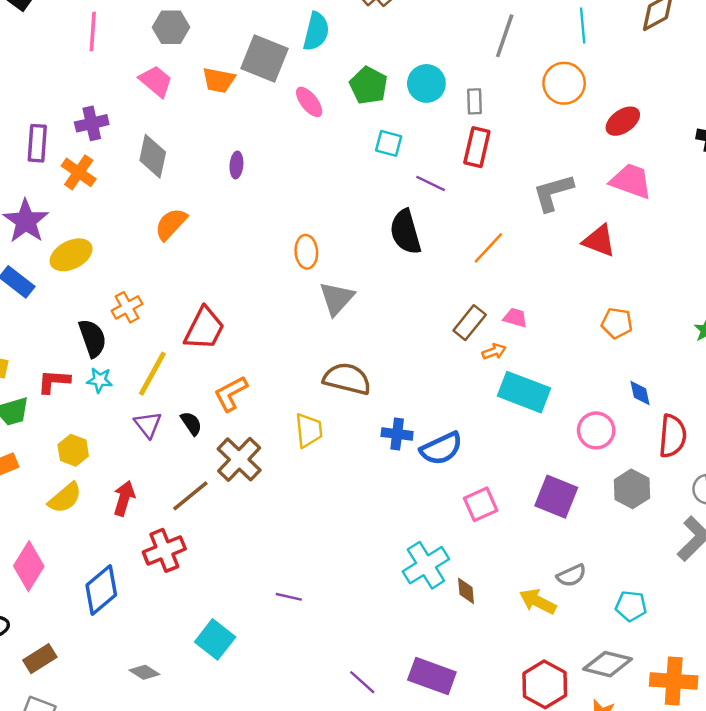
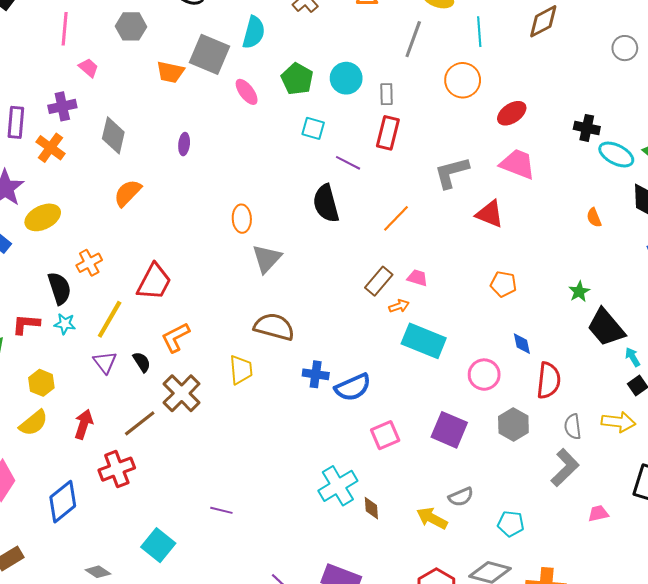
pink trapezoid: (156, 81) -> (89, 68), moved, size x0.7

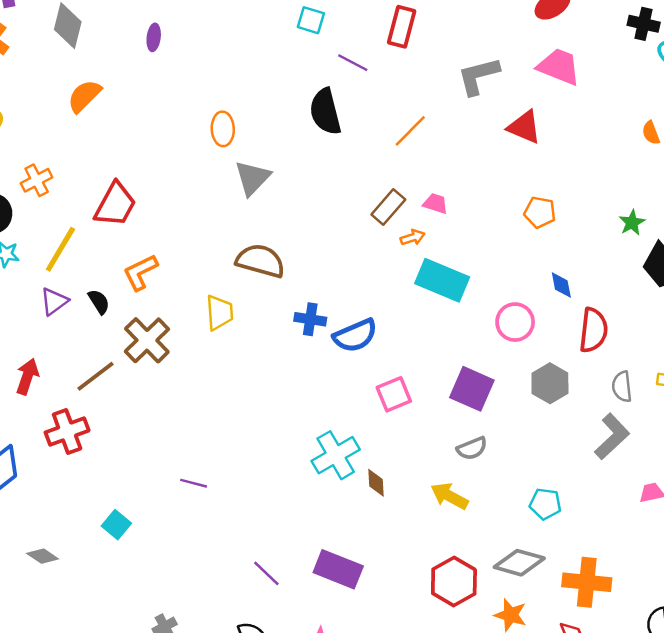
purple triangle: (105, 362) -> (54, 301), turned 30
gray semicircle: (461, 497) -> (472, 448), moved
cyan square: (158, 545) -> (116, 525), size x0.7

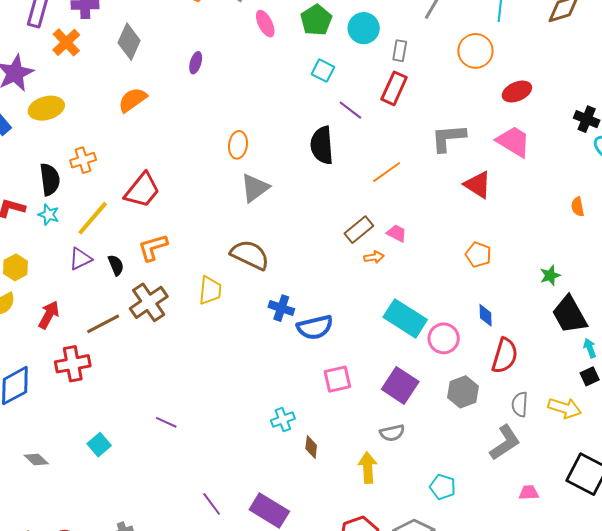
cyan rectangle: (442, 280) -> (405, 318), moved
cyan cross: (336, 455) -> (283, 420), size x0.6
yellow arrow: (449, 496) -> (368, 468), turned 48

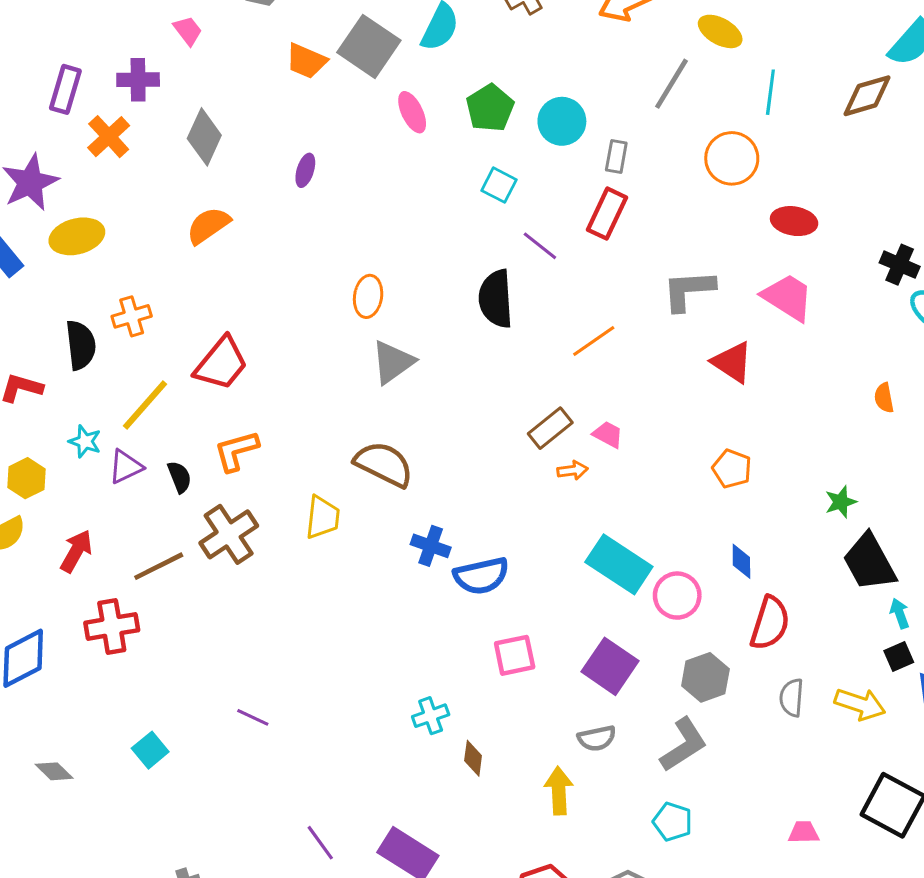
red ellipse: (517, 92) -> (794, 221), turned 32
cyan star: (49, 215) -> (85, 441), moved
gray L-shape: (505, 443) -> (684, 745), moved

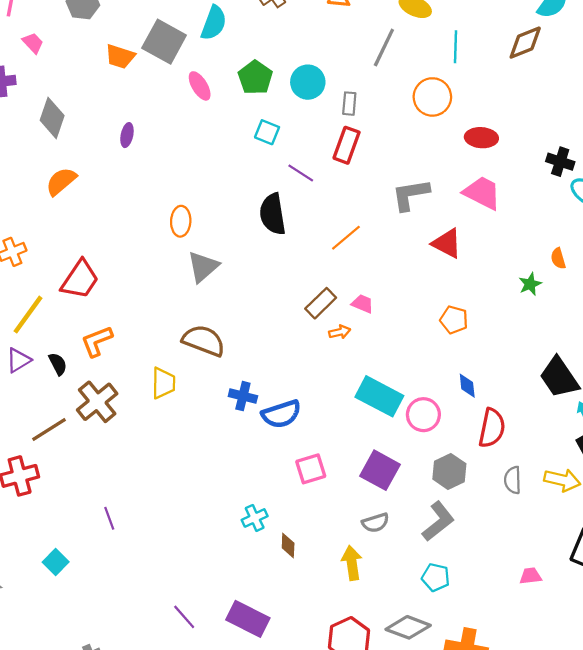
green star: (841, 502) -> (530, 284), moved
purple line: (253, 717) -> (109, 518), moved, turned 50

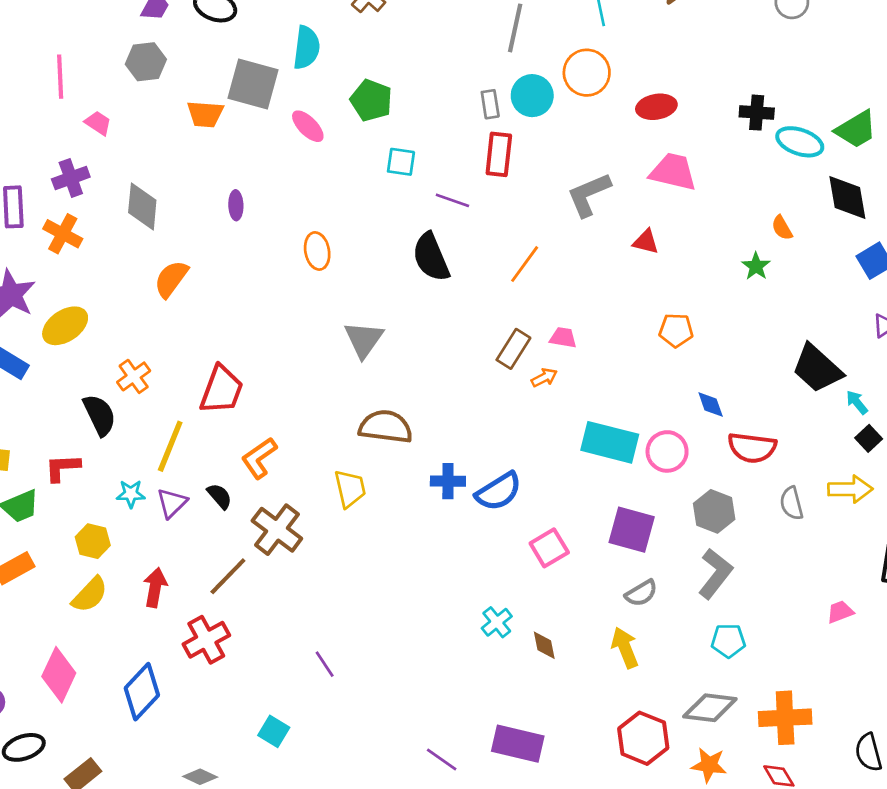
cyan circle: (308, 82) -> (532, 96), moved
orange ellipse: (181, 221) -> (317, 251), moved
red triangle: (447, 243) -> (646, 242), size x0.7
red semicircle: (492, 428) -> (752, 448), turned 99

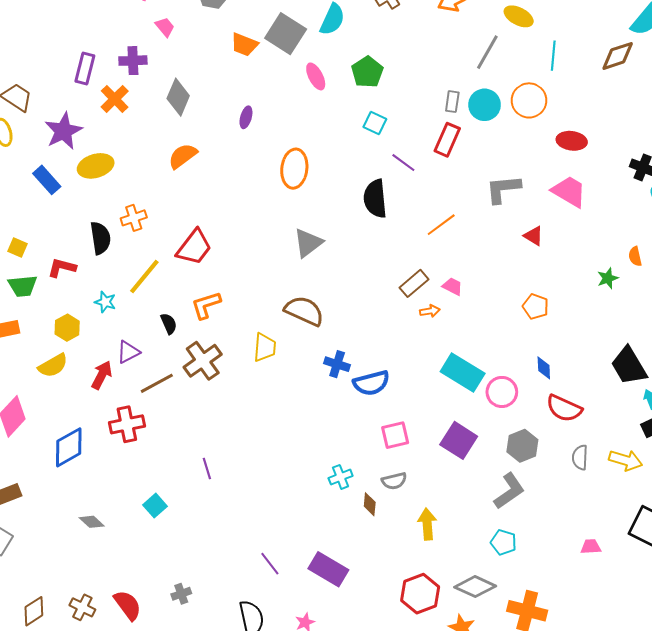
orange ellipse: (317, 251) -> (294, 169), size x1.4
purple triangle: (172, 503) -> (128, 352), moved
gray semicircle: (641, 593) -> (394, 481), moved

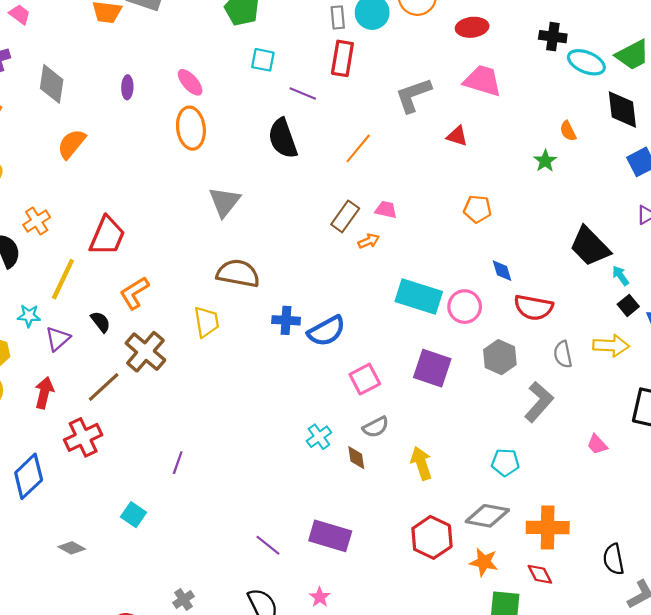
pink ellipse: (316, 76) -> (190, 82), moved
purple triangle: (128, 352) -> (58, 339), moved
purple line: (207, 469) -> (178, 463), turned 50
gray L-shape: (509, 491) -> (539, 402), moved
pink trapezoid: (591, 547) -> (597, 444), turned -115

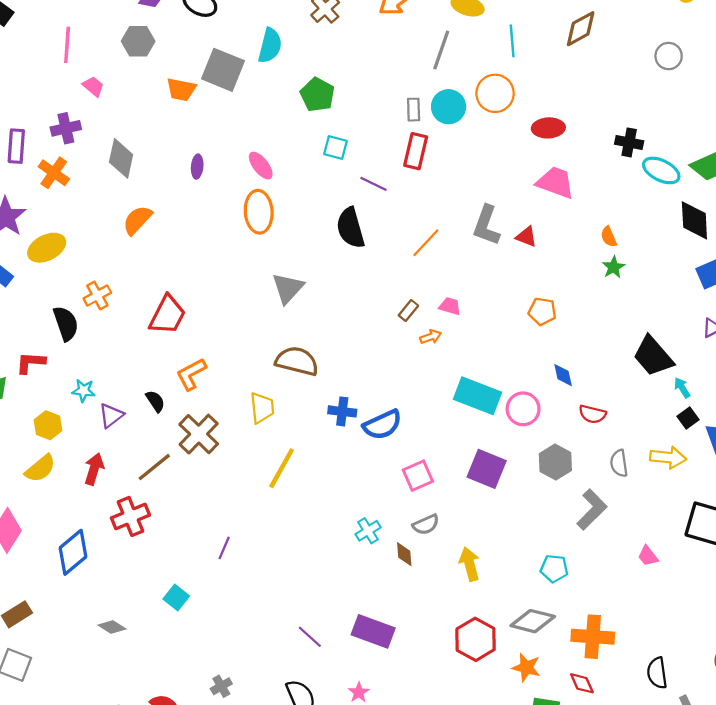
gray L-shape: (413, 95) -> (486, 225), moved, turned -54
orange semicircle: (568, 131) -> (609, 237), moved
brown rectangle: (345, 216) -> (408, 310), size x0.7
yellow line: (63, 279) -> (282, 468), moved
red semicircle: (533, 307) -> (592, 414), size x0.7

